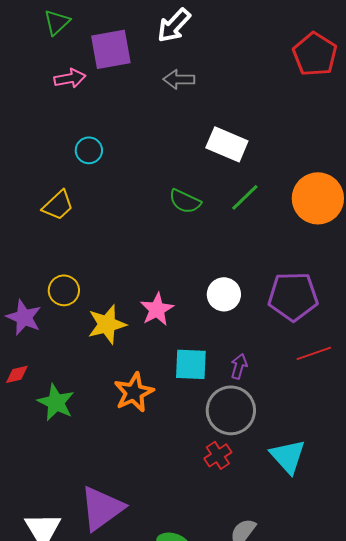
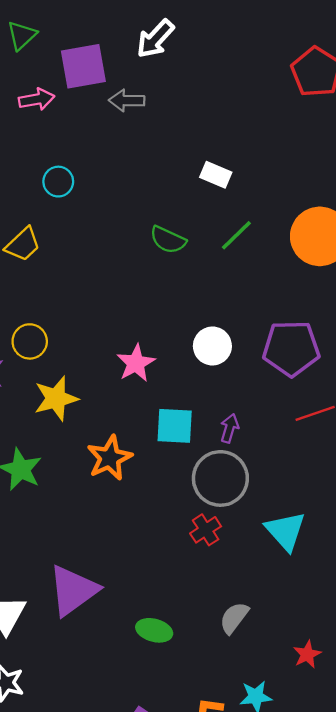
gray arrow: (179, 79) -> (127, 100), moved
white rectangle: (227, 144) -> (216, 175), size x0.7
yellow star: (107, 324) -> (56, 399), moved

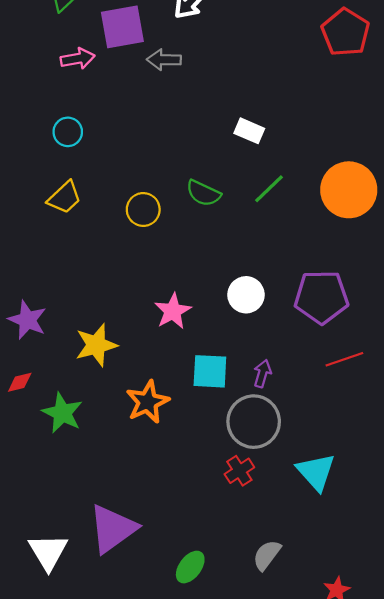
cyan circle: (58, 182) -> (68, 132), moved
yellow circle: (30, 341) -> (143, 209), moved
green ellipse: (154, 630) -> (190, 567), turned -68

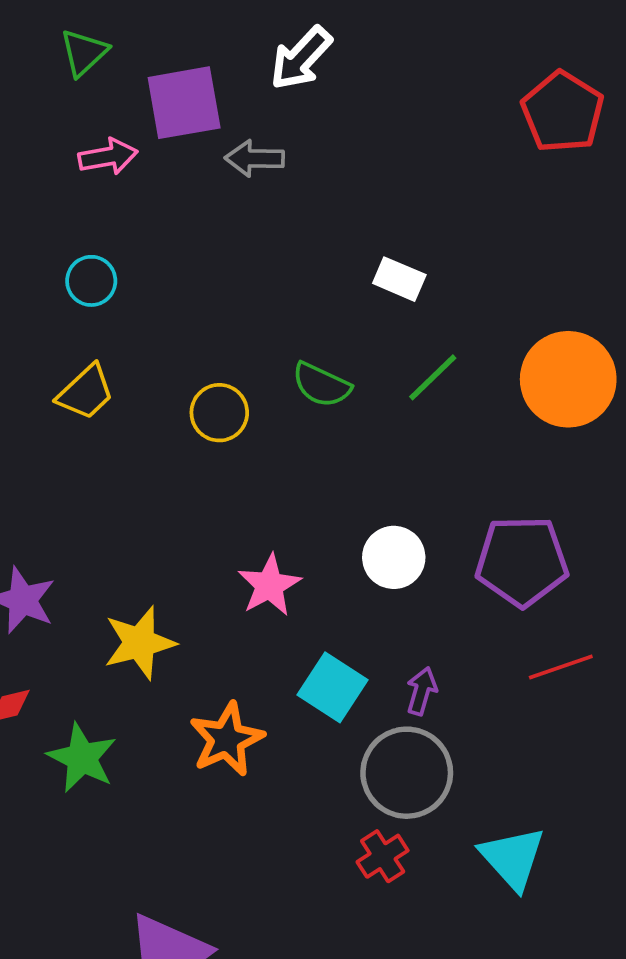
cyan square: (210, 371) -> (333, 687), turned 30

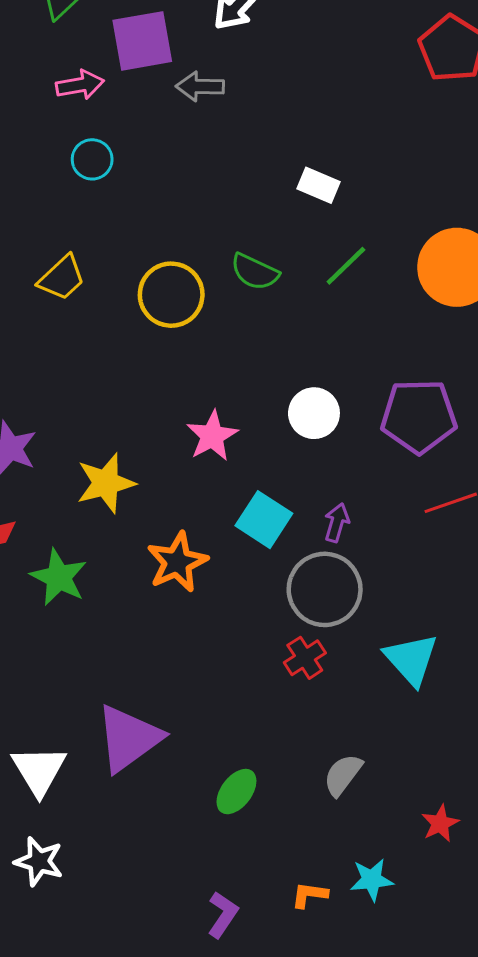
cyan circle: (91, 281) -> (92, 159), moved
yellow circle: (219, 413) -> (171, 295), size x1.4

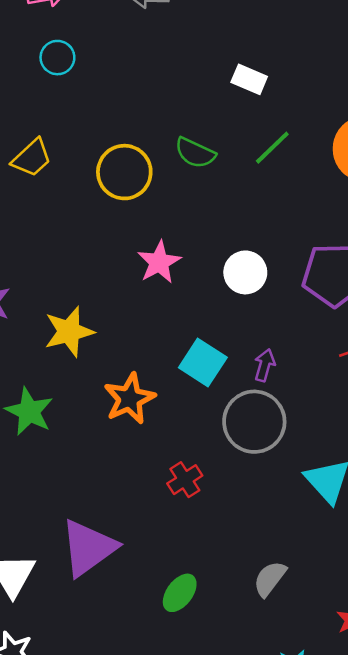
pink star: (212, 436) -> (159, 262), moved
red cross: (305, 658) -> (185, 480), moved

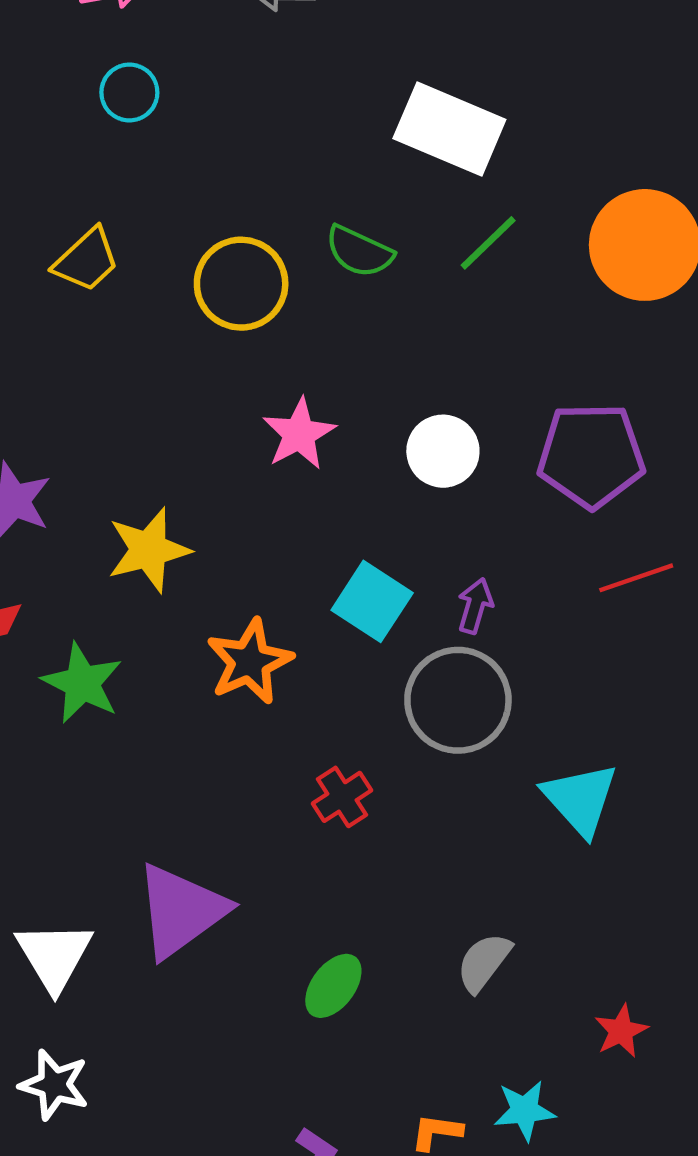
white rectangle: (249, 79) -> (449, 129), size x1.8

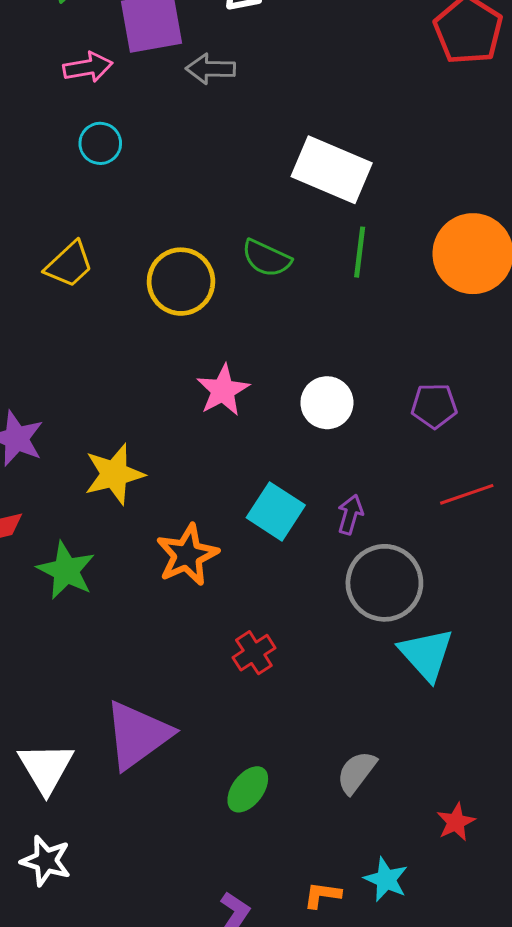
green line: (488, 243) -> (360, 252), turned -39
purple pentagon: (591, 455) -> (434, 406), size x0.6
gray circle: (458, 700) -> (384, 583), moved
cyan star: (525, 1110) -> (386, 879), turned 30

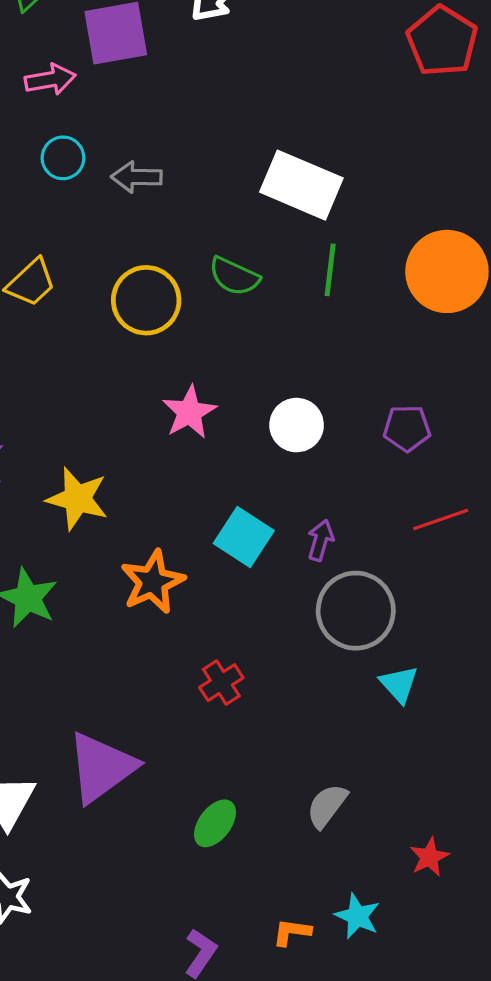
gray arrow: (211, 69) -> (137, 177), moved
yellow star: (114, 474) -> (77, 499), turned 30
cyan triangle: (426, 654) -> (399, 684), size x0.7

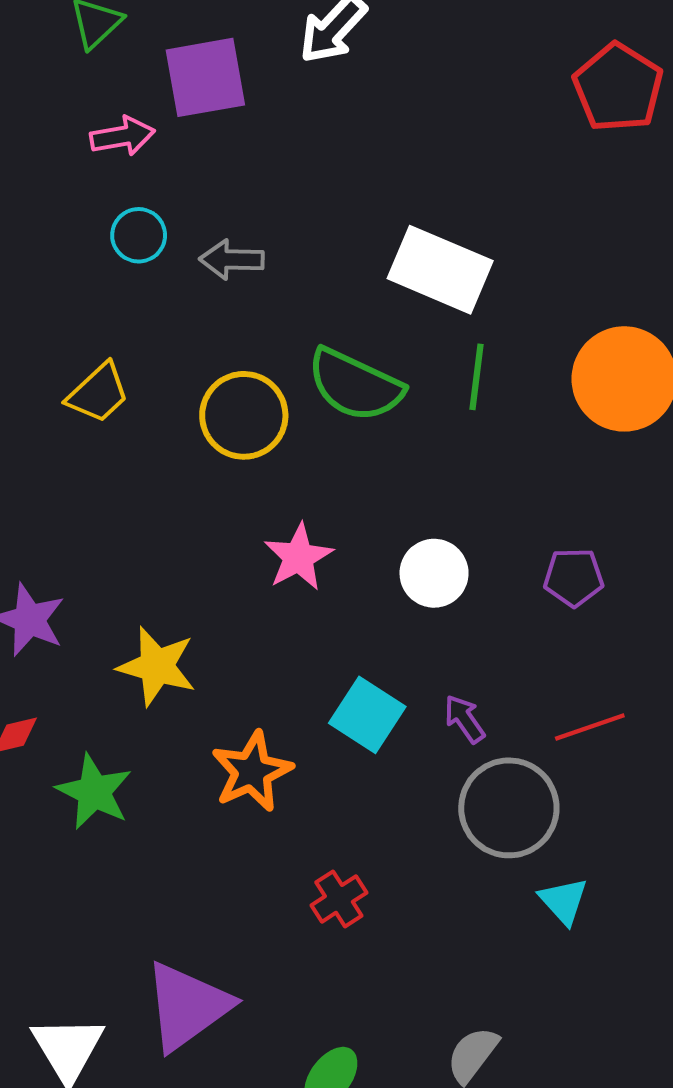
green semicircle: (234, 276) -> (355, 385), size x1.5
red line: (441, 519) -> (590, 727), moved
purple arrow: (321, 540) -> (464, 719), turned -51

